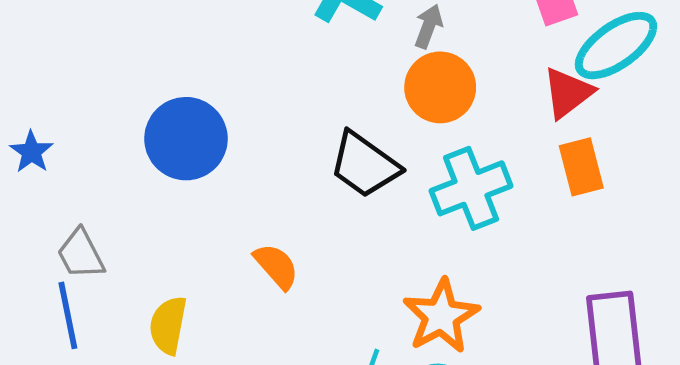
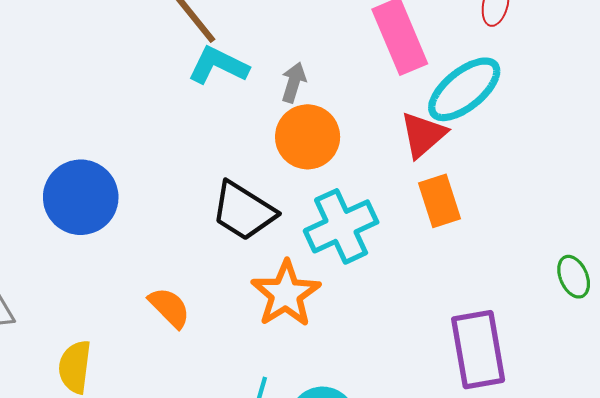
orange star: (441, 316) -> (286, 294), moved

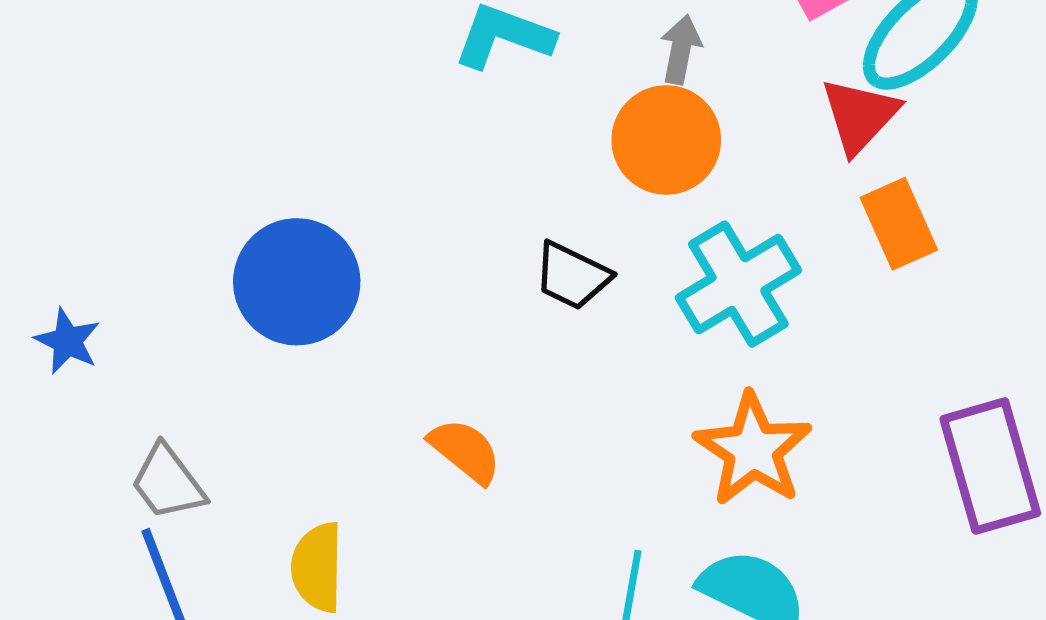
gray arrow: (294, 82) -> (681, 49), moved
black trapezoid: (243, 211) -> (572, 276), size x0.7
orange star: (286, 294) -> (753, 450), moved

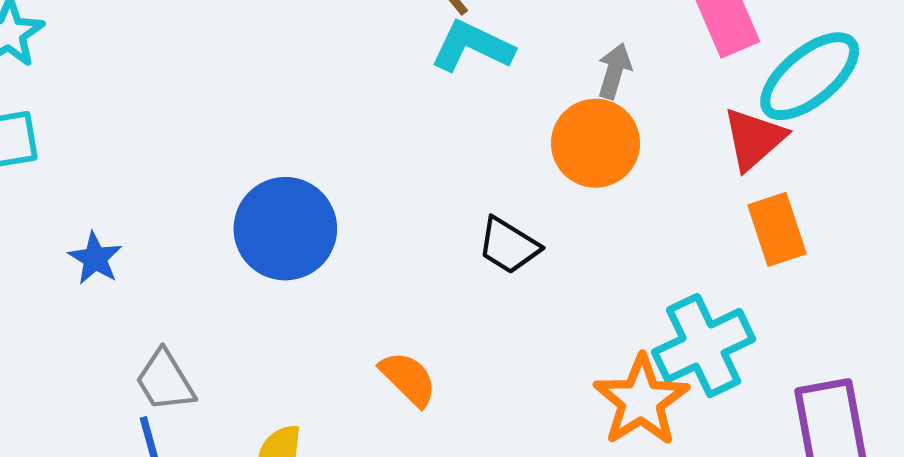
cyan cross: (738, 284) -> (704, 346), moved

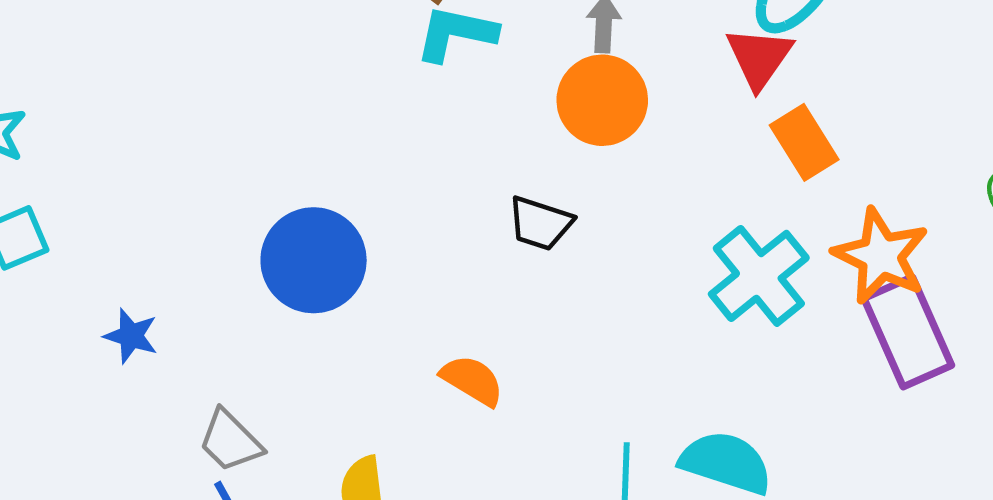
orange star: (641, 401) -> (881, 256), moved

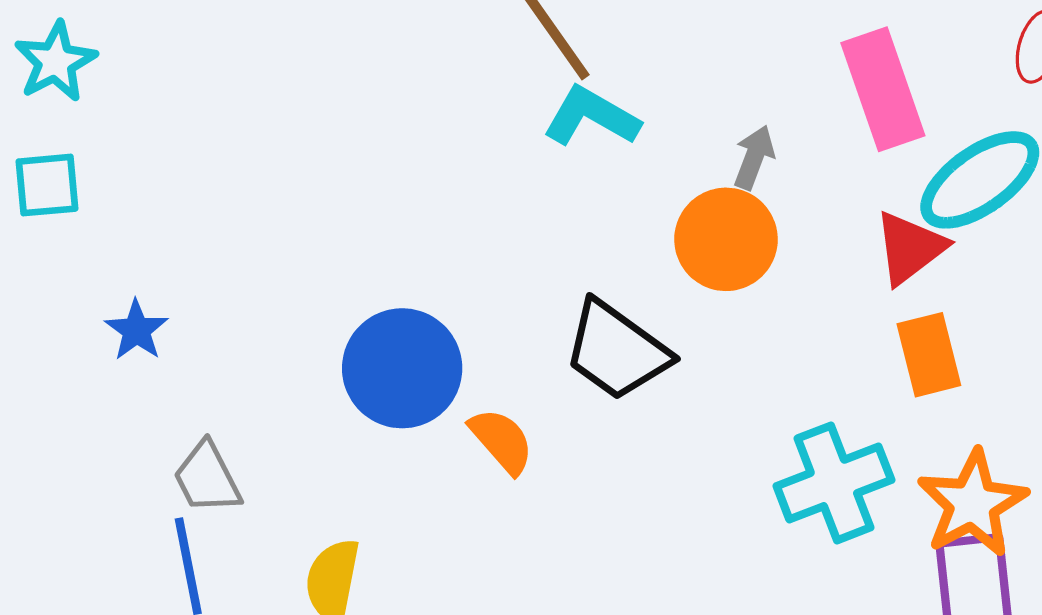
black trapezoid: (540, 223) -> (617, 351), size x1.5
blue circle: (314, 260) -> (402, 368), moved
orange semicircle: (472, 380) -> (502, 441), moved

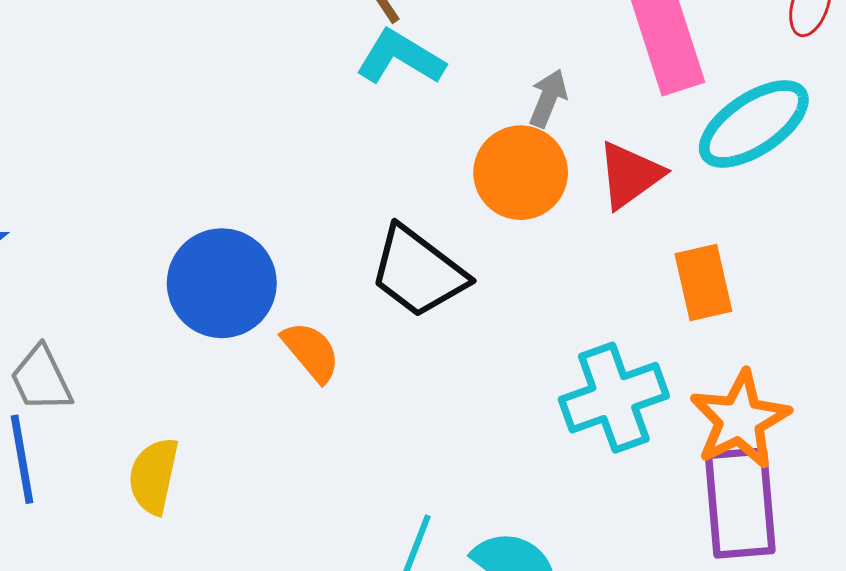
red triangle: (910, 248) -> (630, 175), moved

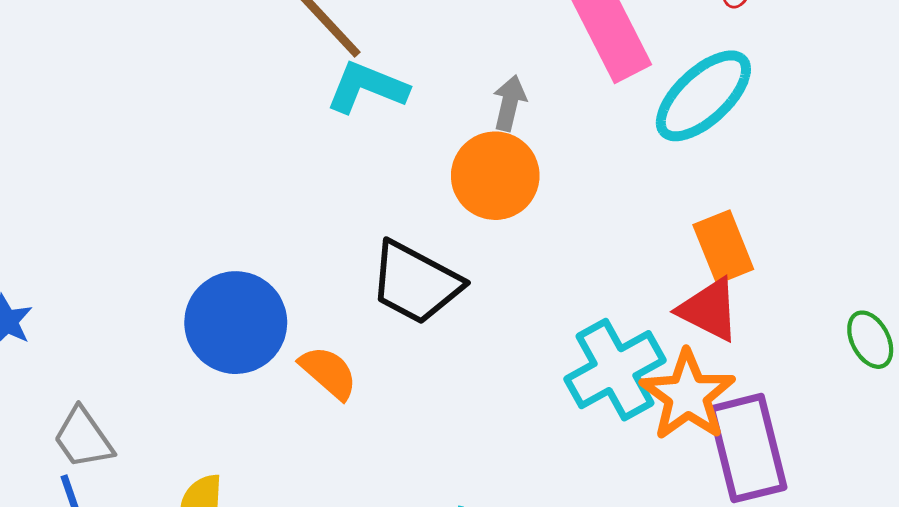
red triangle: (630, 175) -> (709, 310), moved, turned -48
orange rectangle: (703, 283) -> (723, 247), moved
orange star: (740, 420) -> (688, 395), moved

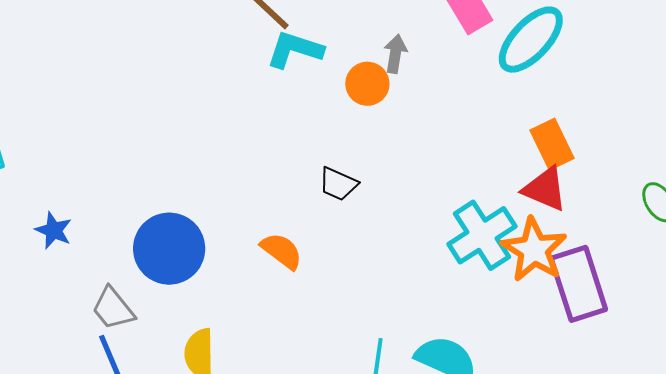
orange circle: (495, 176) -> (367, 84), moved, size x0.7
black trapezoid: (415, 283) -> (338, 184), size x0.6
blue circle: (236, 323) -> (169, 249), moved

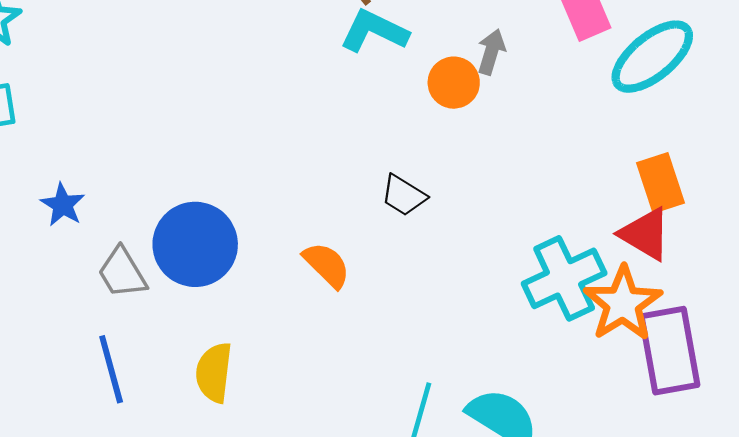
gray trapezoid: (113, 309) -> (122, 273), moved

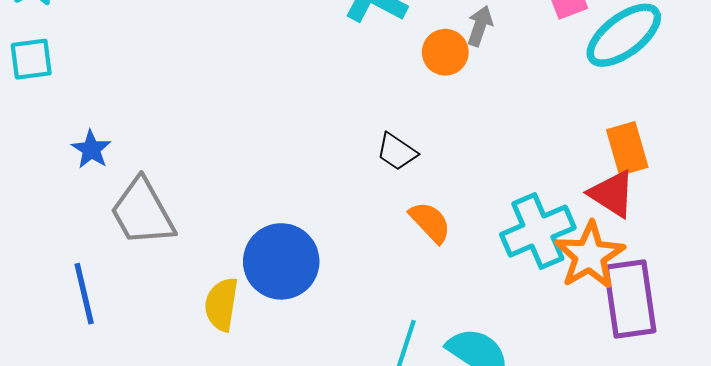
blue circle: (195, 244) -> (281, 261), moved
orange semicircle: (327, 265) -> (430, 222), moved
gray trapezoid: (122, 273) -> (142, 212), size x1.5
blue line: (111, 369) -> (84, 294), moved

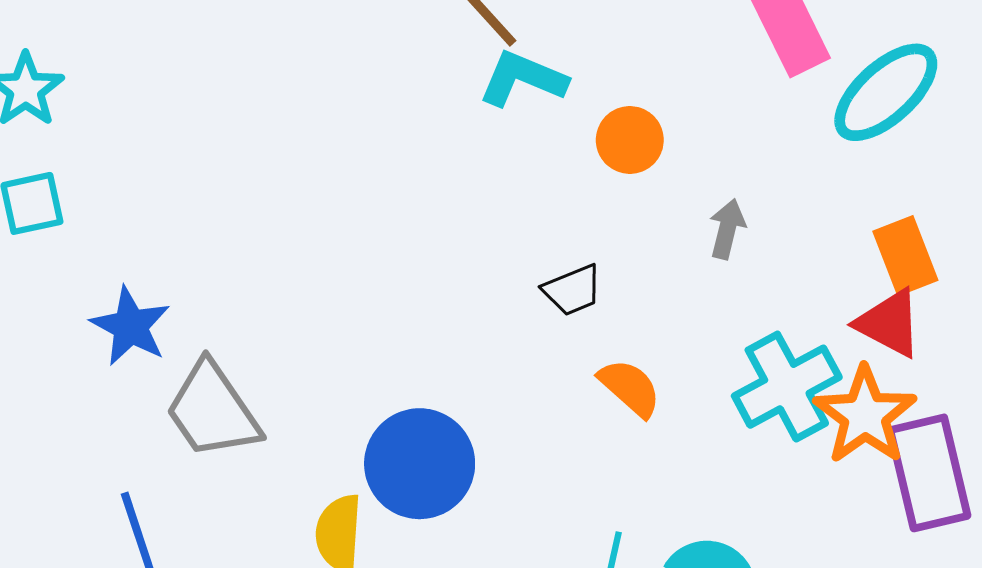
gray arrow: (480, 26) -> (727, 229), moved
blue star: (91, 149) -> (130, 326), size x1.4
black trapezoid: (397, 152) -> (573, 290), turned -51

